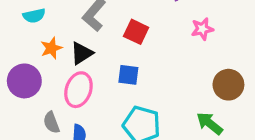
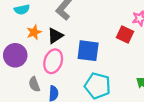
red square: (136, 32) -> (125, 35), moved
blue square: (128, 75) -> (88, 51), size x1.5

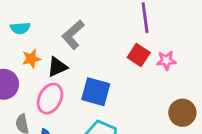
red square: (125, 35) -> (139, 55), moved

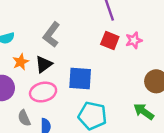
pink ellipse: (50, 99) -> (43, 92), turned 60

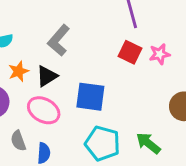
pink ellipse: (43, 92) -> (44, 110), turned 40
green arrow: (144, 111) -> (148, 143), moved

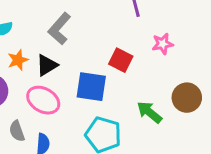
red square: (130, 52) -> (121, 60), moved
green arrow: (148, 143) -> (149, 112), moved

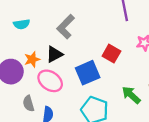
orange star: (18, 60) -> (32, 59), moved
blue square: (91, 87) -> (88, 73), turned -35

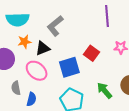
cyan semicircle: (22, 24) -> (18, 20), size x1.6
orange star: (32, 59) -> (25, 42), moved

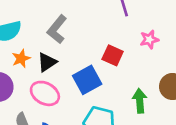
green arrow: (104, 90) -> (140, 101), turned 48

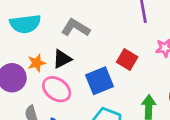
gray L-shape: (57, 29) -> (76, 28), turned 76
orange star: (21, 59) -> (37, 63), moved

